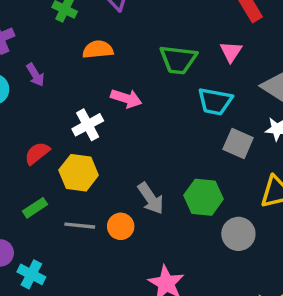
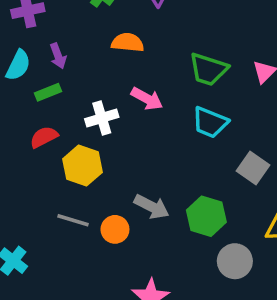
cyan trapezoid: (215, 101) -> (210, 122), moved
gray arrow: (151, 198) -> (152, 207), turned -40
green rectangle: (35, 208) -> (48, 92), moved

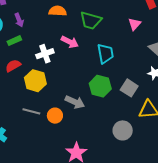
green trapezoid: (208, 69) -> (91, 20), moved
cyan trapezoid: (210, 122) -> (105, 54), turned -120
gray square: (253, 168) -> (129, 88), moved
green hexagon: (206, 216) -> (100, 86), moved

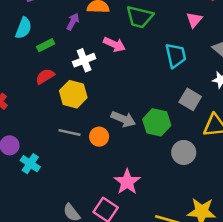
purple arrow: (19, 20) -> (73, 22), moved, turned -128
cyan trapezoid: (105, 54) -> (176, 55), moved
green hexagon: (100, 86) -> (157, 122), moved

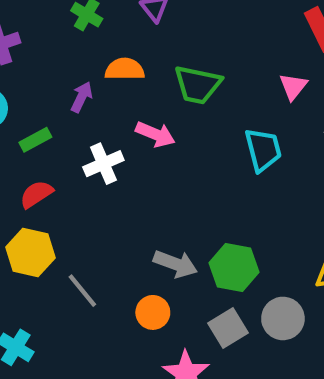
yellow hexagon: (73, 94) -> (30, 253), moved
gray square: (190, 99) -> (228, 328), moved, turned 30
gray line: (70, 132) -> (82, 291), turned 40
orange circle: (99, 137) -> (153, 312), moved

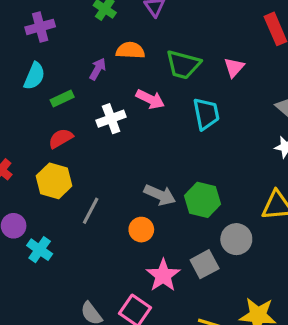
pink triangle: (293, 86) -> (234, 67), moved
cyan trapezoid: (263, 150) -> (206, 114), moved
gray line: (82, 291) -> (91, 211), turned 64
gray square: (228, 328) -> (205, 264), moved

